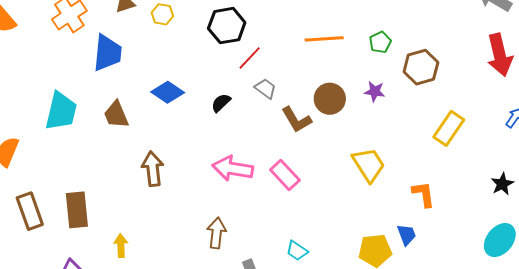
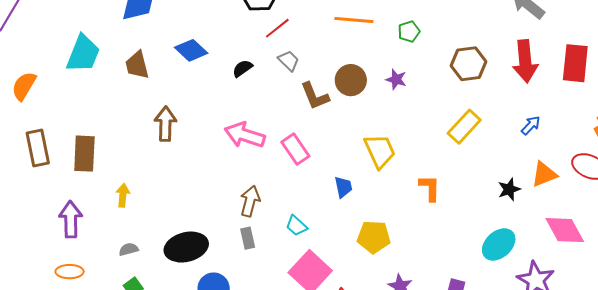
brown hexagon: (421, 67) -> (469, 64), moved
brown arrow: (217, 233) -> (250, 201), moved
blue trapezoid: (407, 235) -> (343, 187), moved

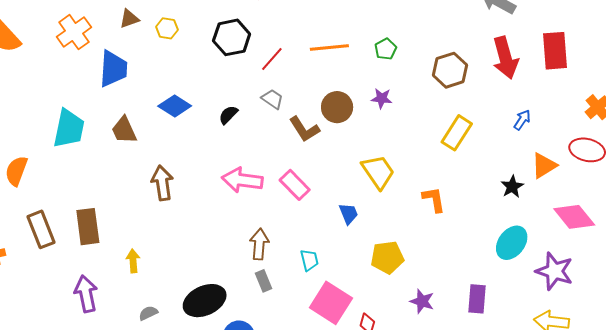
red line: (277, 28) -> (272, 59), moved
cyan trapezoid: (296, 226) -> (309, 260), turned -135

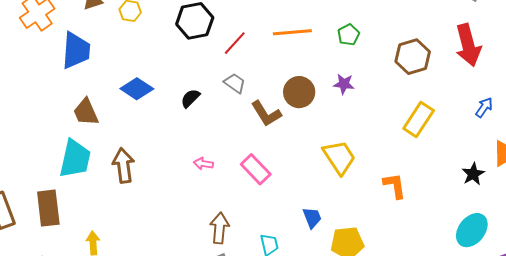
cyan trapezoid: (69, 129) -> (75, 159), moved
pink arrow: (242, 180) -> (203, 164), size x0.5
blue trapezoid: (349, 214) -> (312, 218), moved

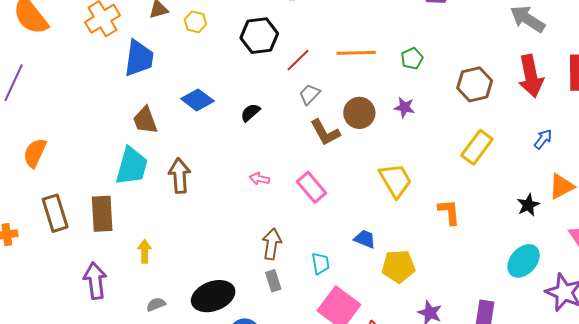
gray trapezoid: (235, 83) -> (310, 94), moved, turned -85
blue trapezoid: (312, 218) -> (365, 239), turned -50

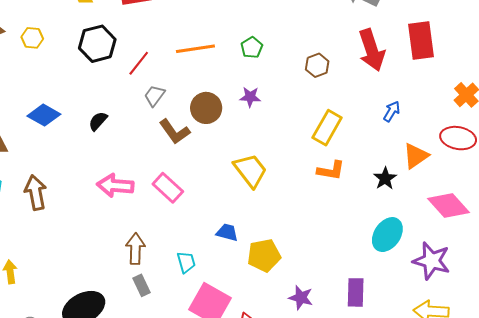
brown hexagon: (475, 84) -> (317, 65), size x0.7
pink arrow: (260, 179) -> (115, 186), size x1.8
orange L-shape: (449, 212) -> (331, 170), moved, turned 112

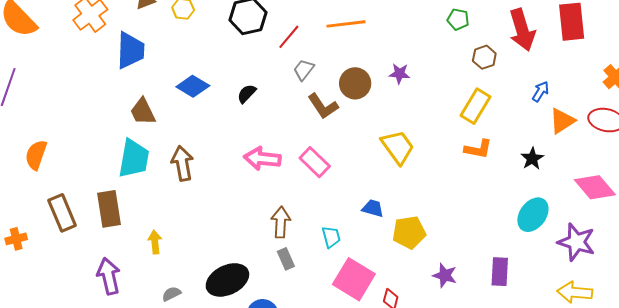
green pentagon: (252, 47) -> (458, 19), moved, turned -30
brown hexagon: (317, 65) -> (484, 57), moved
orange triangle: (416, 156) -> (562, 121), moved

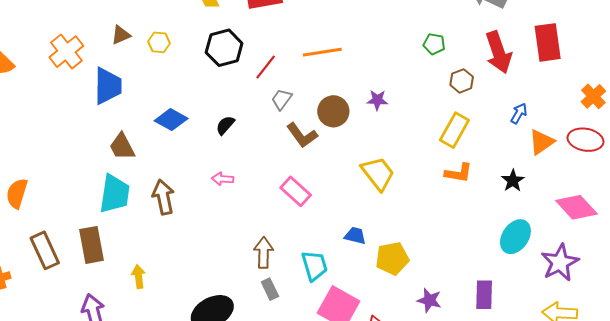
pink arrow: (262, 159) -> (223, 179), moved, size x0.6
cyan trapezoid: (331, 237) -> (314, 266), size x1.4
purple star: (576, 242) -> (560, 263), turned 30

